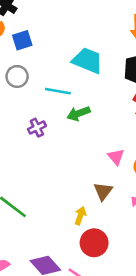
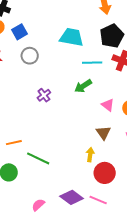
gray circle: (17, 76) -> (30, 56), moved
cyan line: (58, 91) -> (92, 63), moved
green arrow: (78, 114) -> (83, 86), moved

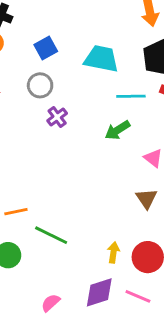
blue square: (19, 32) -> (46, 48), moved
purple cross: (44, 95) -> (57, 117), moved
yellow arrow: (90, 155) -> (113, 252), moved
purple diamond: (72, 197) -> (99, 292), turned -55

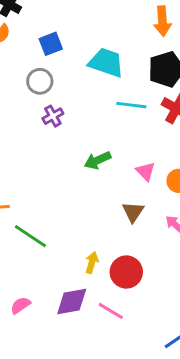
green arrow: (117, 130) -> (98, 160), moved

